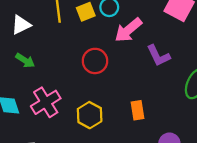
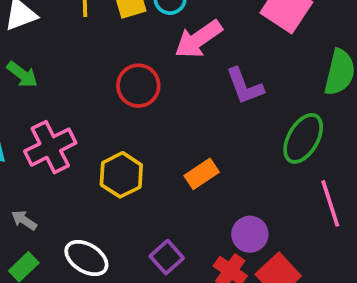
orange rectangle: (137, 110) -> (202, 174), turned 60

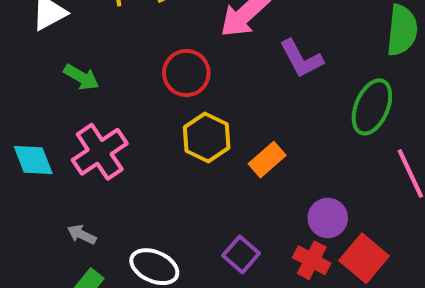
green arrow: (22, 74) -> (81, 77), moved
yellow hexagon: (121, 175) -> (207, 137), moved

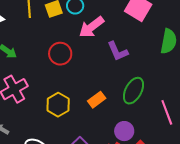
green ellipse: (372, 107) -> (133, 91), moved
yellow hexagon: (207, 137) -> (58, 105), moved

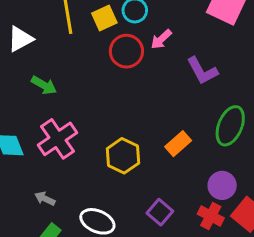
pink arrow: (91, 27) -> (161, 39), size x0.6
red circle: (60, 54) -> (126, 51), moved

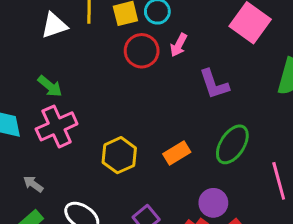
white triangle: (20, 39) -> (54, 25), moved
pink arrow: (161, 39) -> (179, 45), turned -30
green arrow: (44, 85) -> (50, 86), moved

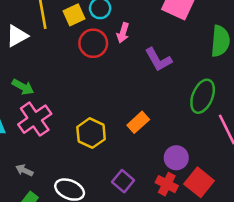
green ellipse: (232, 144) -> (203, 96), moved

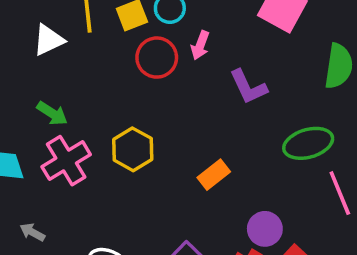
green ellipse: (203, 96) -> (308, 143), turned 48
yellow hexagon: (91, 133) -> (133, 149), moved
gray arrow: (24, 170) -> (32, 232), moved

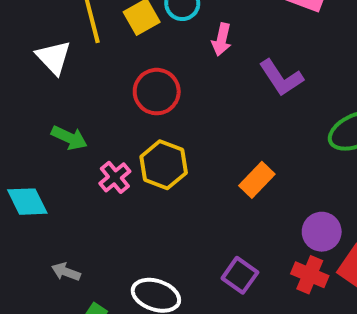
white triangle: (49, 40) -> (54, 57), turned -40
red circle: (157, 58) -> (157, 92), moved
pink cross: (66, 161) -> (115, 177), moved, size x0.6

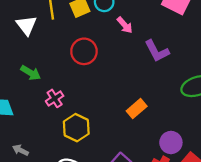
pink arrow: (222, 39) -> (125, 25), turned -60
yellow hexagon: (164, 165) -> (76, 128), moved

